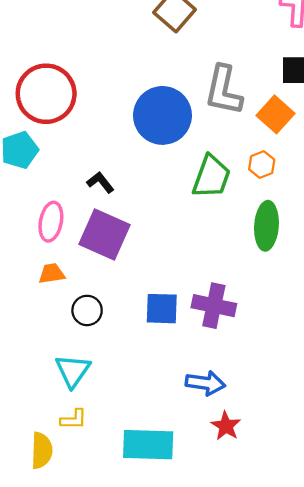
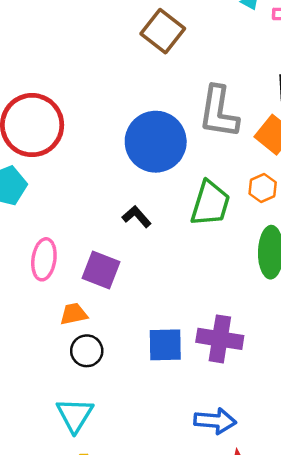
black L-shape: (100, 182) -> (137, 217), moved
purple square: (104, 235) -> (101, 270), size x0.7
orange trapezoid: (52, 274) -> (74, 314), moved

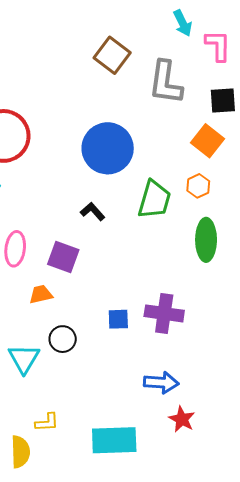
gray L-shape: (219, 112) -> (166, 82), moved
blue square: (165, 345) -> (118, 319), size x0.7
black circle: (87, 351) -> (63, 339), moved
cyan triangle: (75, 415) -> (24, 359), moved

